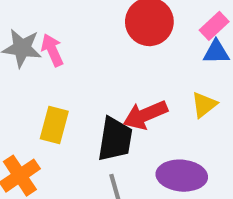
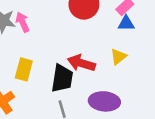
red arrow: (145, 115) -> (81, 63), turned 40

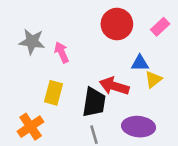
pink arrow: (23, 22) -> (62, 52), moved
blue triangle: (126, 23) -> (140, 63), moved

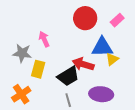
gray star: (32, 42) -> (22, 53), moved
blue triangle: (140, 63) -> (102, 47), size x1.6
black trapezoid: (94, 102) -> (68, 76), turned 50

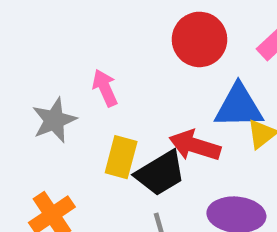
gray star: (22, 53) -> (54, 120), turned -30
yellow rectangle: (38, 69) -> (121, 157), moved

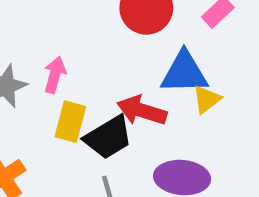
pink arrow: (105, 88) -> (55, 75), moved, turned 39

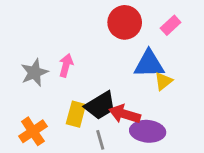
red arrow: (142, 111) -> (125, 114), moved
yellow rectangle: (70, 122) -> (76, 114), moved

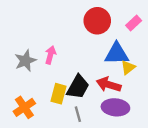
black trapezoid: (100, 106) -> (78, 87), turned -30
red arrow: (125, 114) -> (109, 85), moved

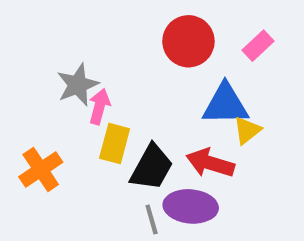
gray star: (25, 61) -> (78, 85), moved
yellow rectangle: (58, 94) -> (115, 143), moved
orange cross: (24, 107) -> (41, 170), moved
purple ellipse: (115, 107) -> (191, 206), moved

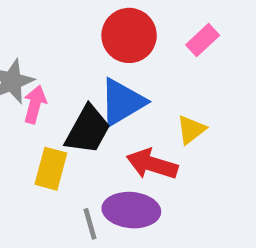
blue triangle: (225, 104) -> (122, 102), moved, turned -30
yellow rectangle: (115, 143) -> (51, 169), moved
black trapezoid: (152, 167) -> (88, 130), moved

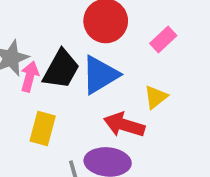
pink rectangle: (203, 40) -> (163, 39), moved
black trapezoid: (88, 130) -> (61, 69), moved

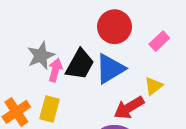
red arrow: (124, 125) -> (129, 108), turned -48
yellow rectangle: (43, 129) -> (50, 109), moved

